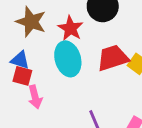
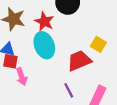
red trapezoid: (113, 58) -> (79, 61), moved

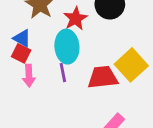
yellow square: (98, 44) -> (131, 65), size x1.6
purple line: (69, 90) -> (63, 73), moved

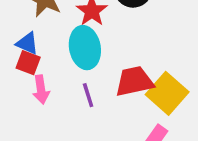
yellow square: (131, 65) -> (167, 93), moved
purple line: (63, 73) -> (88, 95), moved

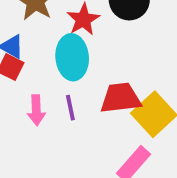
pink arrow: (41, 90) -> (36, 110), moved

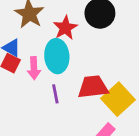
pink arrow: (36, 110) -> (34, 68), moved

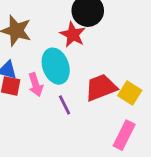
red star: (65, 28) -> (73, 35), moved
yellow square: (118, 99) -> (130, 93), size x0.7

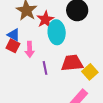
red star: (73, 35) -> (45, 19), moved
cyan ellipse: (56, 66) -> (57, 32), moved

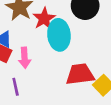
purple line: (45, 68) -> (16, 87), moved

